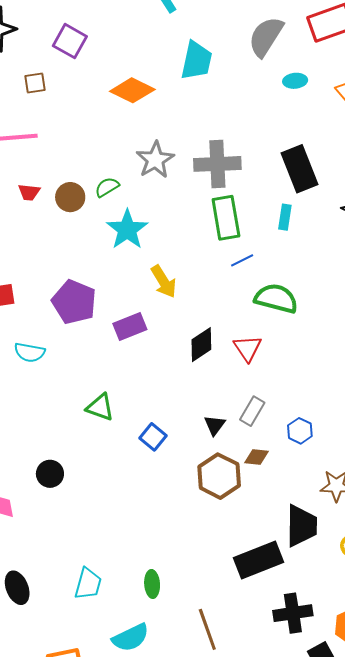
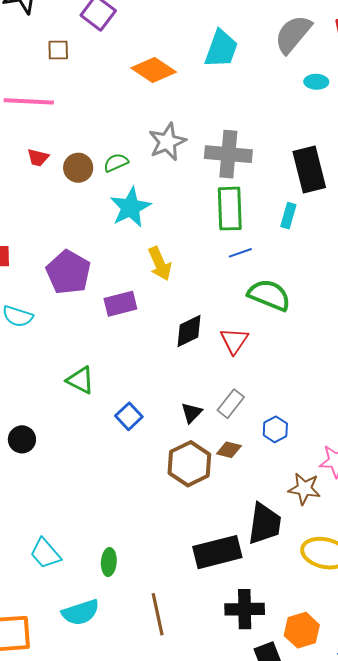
cyan trapezoid: (88, 584) -> (45, 553), turned 116

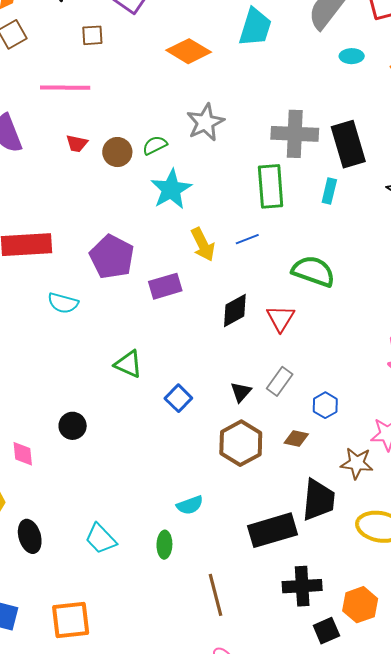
gray cross: (228, 154) -> (295, 134), moved
blue line: (240, 253) -> (247, 239), moved
brown diamond: (229, 450) -> (296, 438), moved
cyan semicircle: (80, 612) -> (190, 505), moved, size x0.7

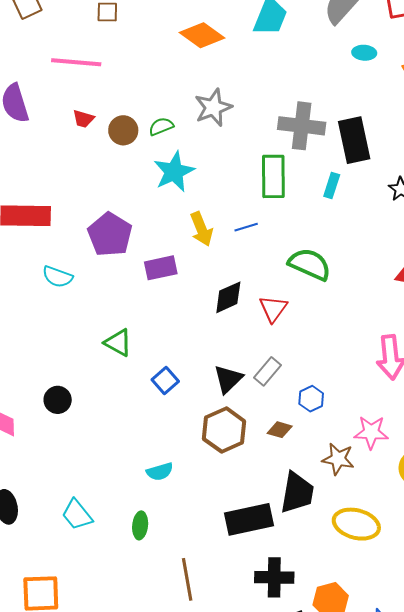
black triangle: (241, 392) -> (228, 379), size x1.4
cyan semicircle: (190, 505) -> (160, 472), moved

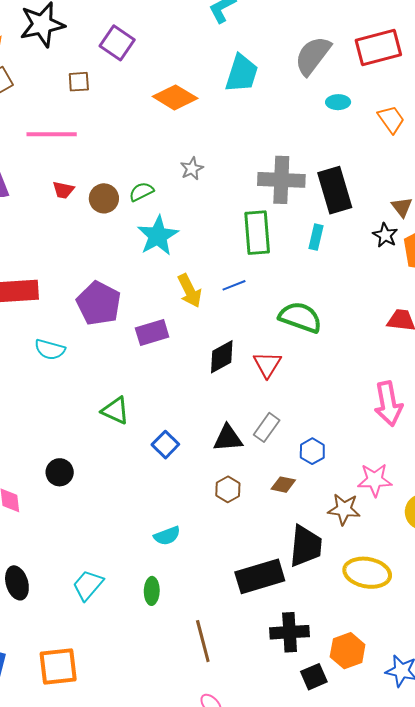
gray star: (213, 107) -> (192, 169), size x0.6
black triangle: (228, 379) -> (228, 438), turned 44
brown hexagon: (224, 430) -> (228, 489), size x0.6
cyan trapezoid: (77, 515) -> (88, 585), turned 84

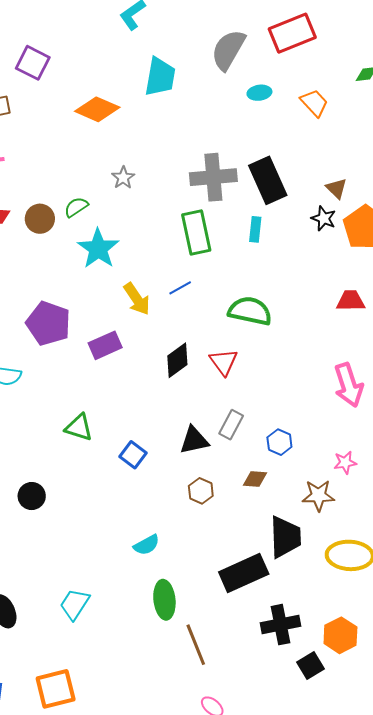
pink star: (375, 480) -> (345, 463), size x0.7
green ellipse: (152, 591) -> (164, 600), moved, size x1.4

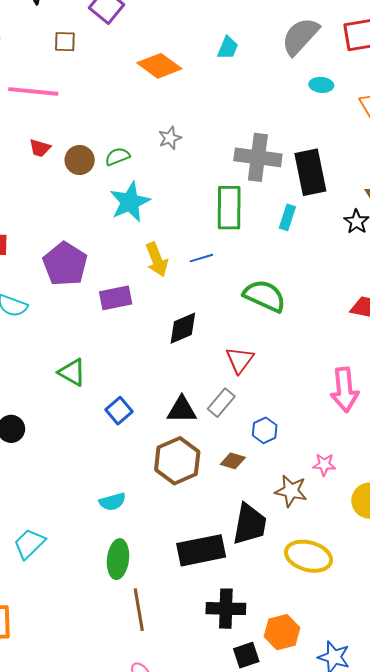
cyan trapezoid: (160, 77) -> (228, 48), size x0.6
red triangle: (224, 362) -> (240, 360), moved
brown hexagon: (201, 491) -> (177, 461), size x1.8

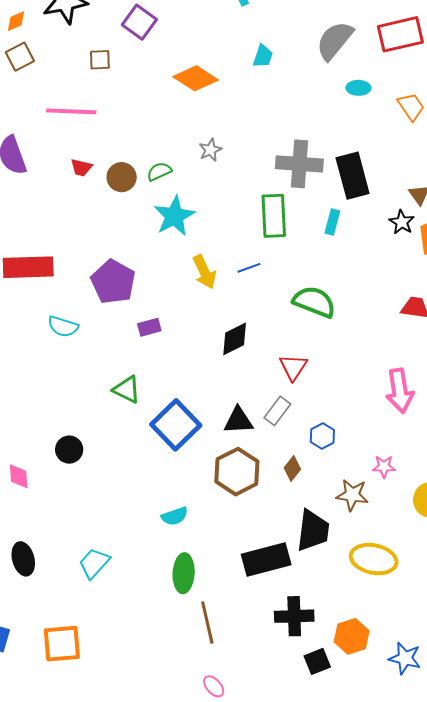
purple rectangle: (116, 298) -> (149, 327), moved, size x0.7
blue square: (119, 411) -> (176, 425), size x1.8
brown diamond: (233, 461) -> (292, 468), turned -65

